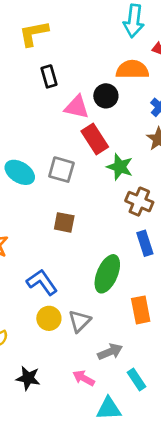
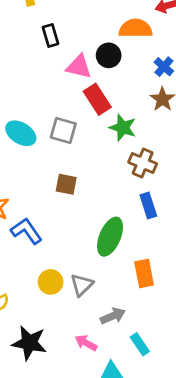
blue L-shape: (42, 282) -> (26, 231), moved
black star: (28, 378) -> (29, 343), size x1.4

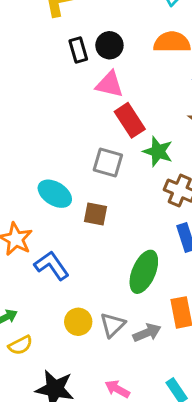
black circle: (109, 55) -> (109, 45), moved
gray square: (63, 130) -> (108, 162), moved
cyan ellipse: (21, 133) -> (55, 194), moved
gray arrow: (113, 316) -> (147, 333), moved

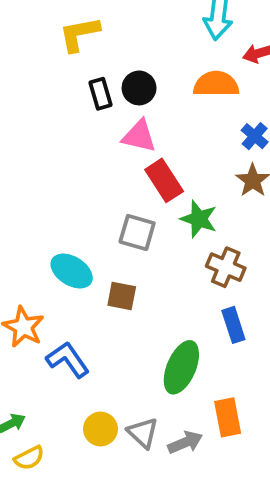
gray triangle: (113, 325) -> (143, 433), turned -32

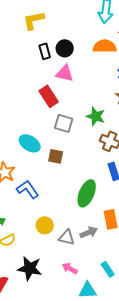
red rectangle: (164, 180) -> (49, 96), moved
gray triangle: (143, 433) -> (67, 237), moved, turned -30

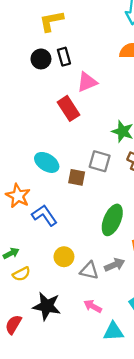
black circle: (65, 48) -> (41, 59), moved
pink triangle: (65, 73) -> (87, 82), turned -36
gray square: (64, 123) -> (100, 161), moved

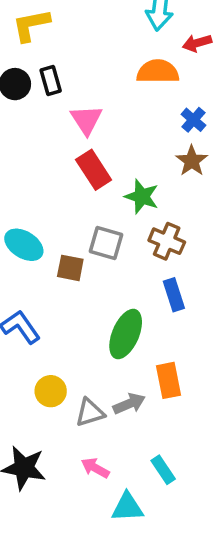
pink triangle: (87, 82) -> (86, 120), turned -40
red rectangle: (69, 108) -> (94, 170), moved
gray triangle: (89, 271) -> (90, 413), turned -30

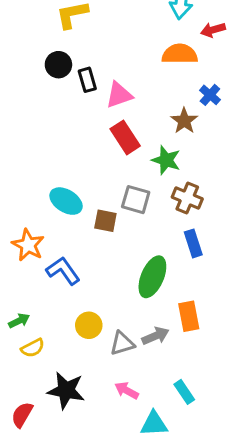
black rectangle: (51, 80) -> (87, 80), moved
pink triangle: (86, 120) -> (119, 95), turned 44
brown star: (192, 161) -> (184, 121), moved

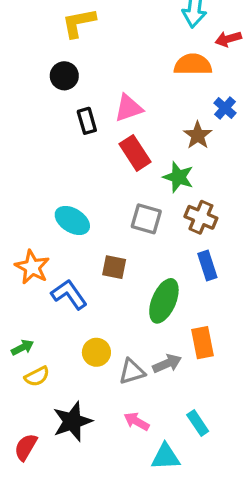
black rectangle: (87, 80) -> (87, 121), moved
brown square: (105, 221) -> (114, 267), moved
black star: (66, 390) -> (72, 421), turned -30

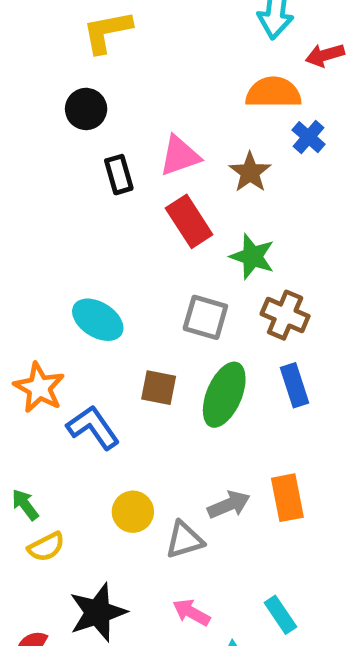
blue cross: (225, 108) -> (308, 137), moved
brown star: (198, 135) -> (250, 172), moved
green ellipse: (164, 301) -> (224, 395), moved
green arrow: (22, 347) -> (25, 505), turned -100
gray arrow: (167, 364) -> (229, 505), moved

